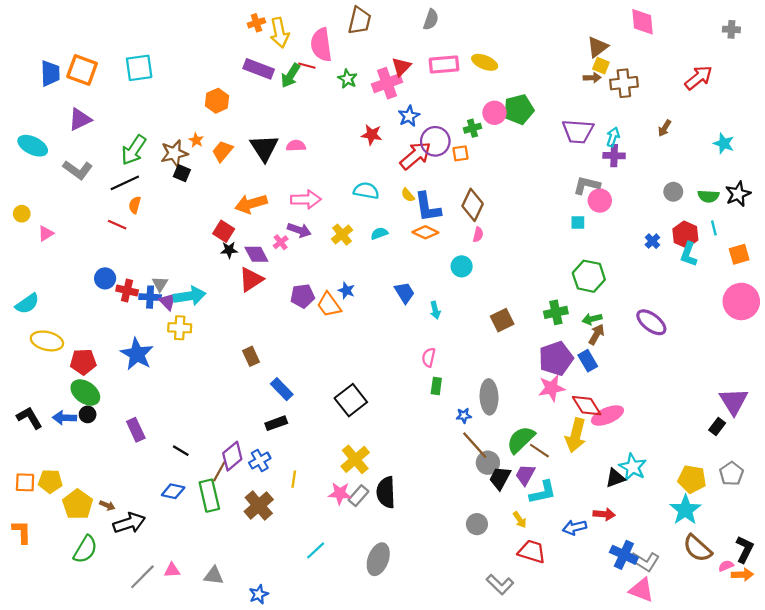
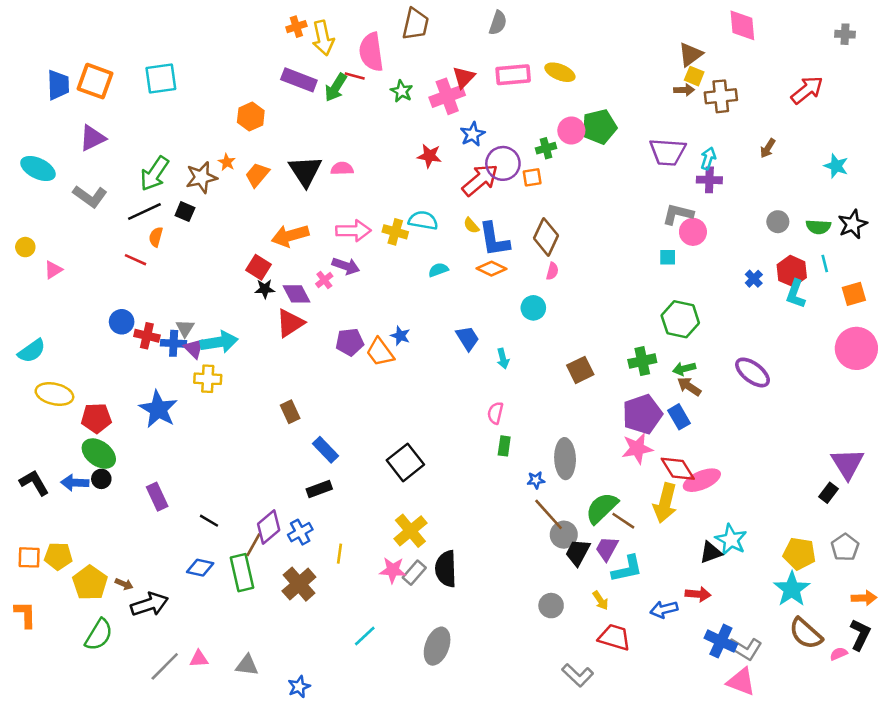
black square: (182, 173) -> (185, 212), moved
yellow cross: (342, 235) -> (395, 232), moved, turned -35
brown arrow: (597, 334) -> (689, 386), turned -85
orange arrow: (742, 575) -> (864, 598), moved

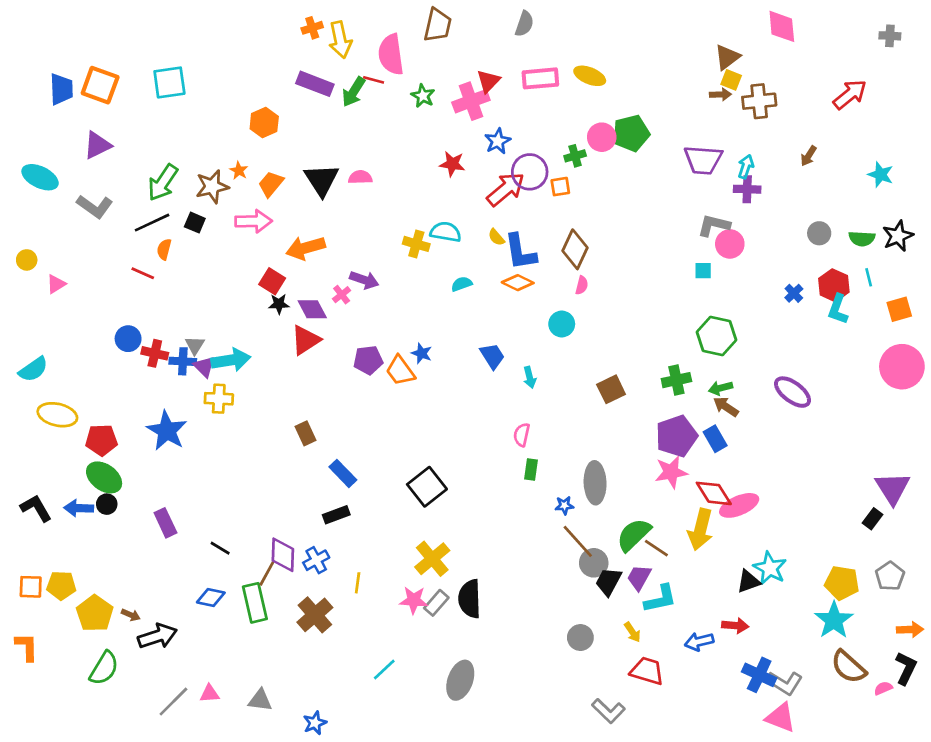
pink arrow: (353, 231) -> (253, 221), moved
purple diamond: (269, 527) -> (283, 555), turned -48

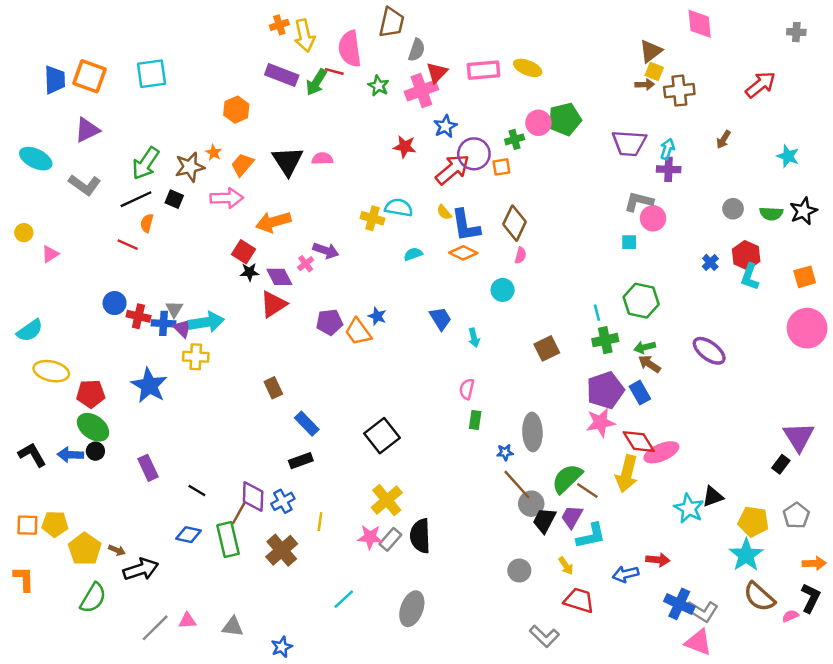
gray semicircle: (524, 24) -> (417, 50), moved
cyan line: (869, 277) -> (597, 313), moved
black triangle: (748, 581) -> (713, 496), moved

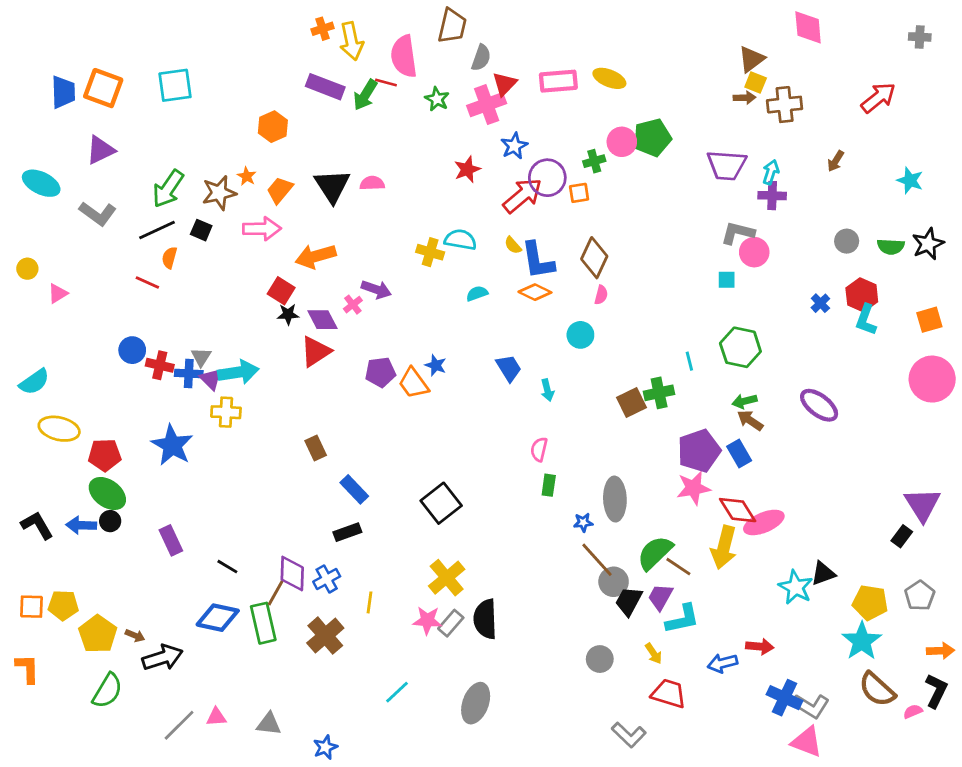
red star: (405, 147) -> (467, 169), turned -30
green cross: (605, 340) -> (659, 393), moved
blue diamond: (189, 535) -> (218, 618), size x1.4

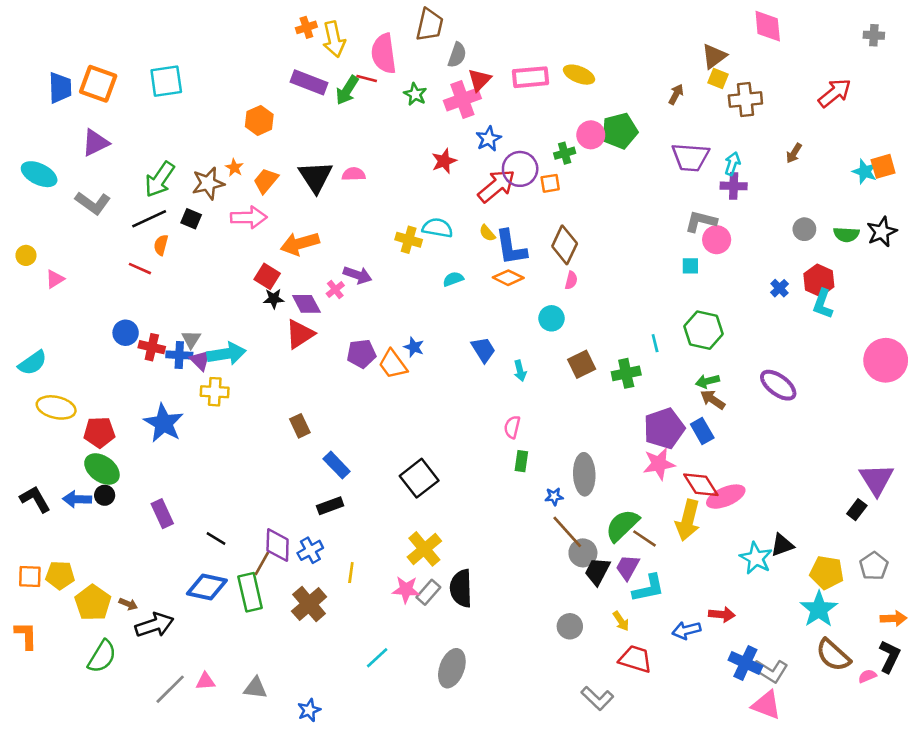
brown arrow: (745, 98) -> (676, 94), moved, turned -60
orange square: (929, 320) -> (883, 166), moved
brown square: (631, 402) -> (582, 364), moved

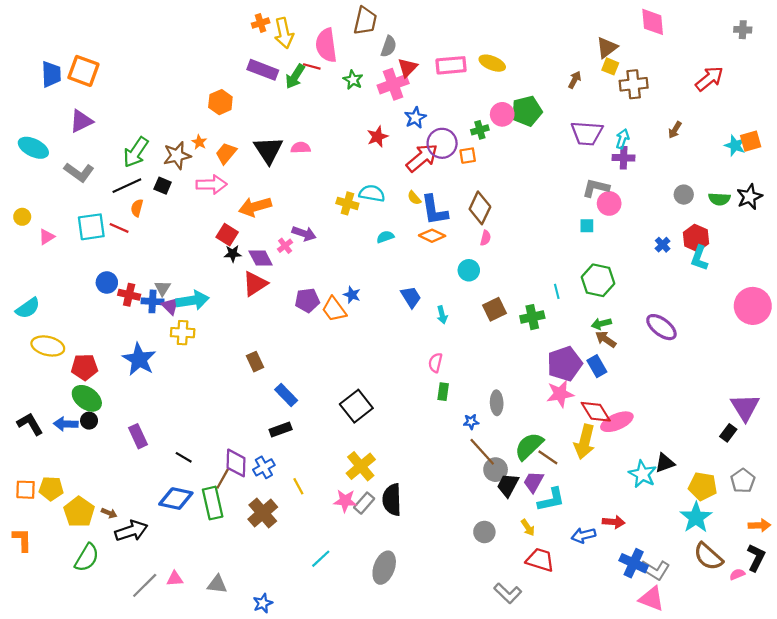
cyan square: (166, 81) -> (91, 227), moved
gray ellipse: (584, 474) -> (497, 403), size x0.7
yellow line: (351, 573) -> (298, 486), turned -36

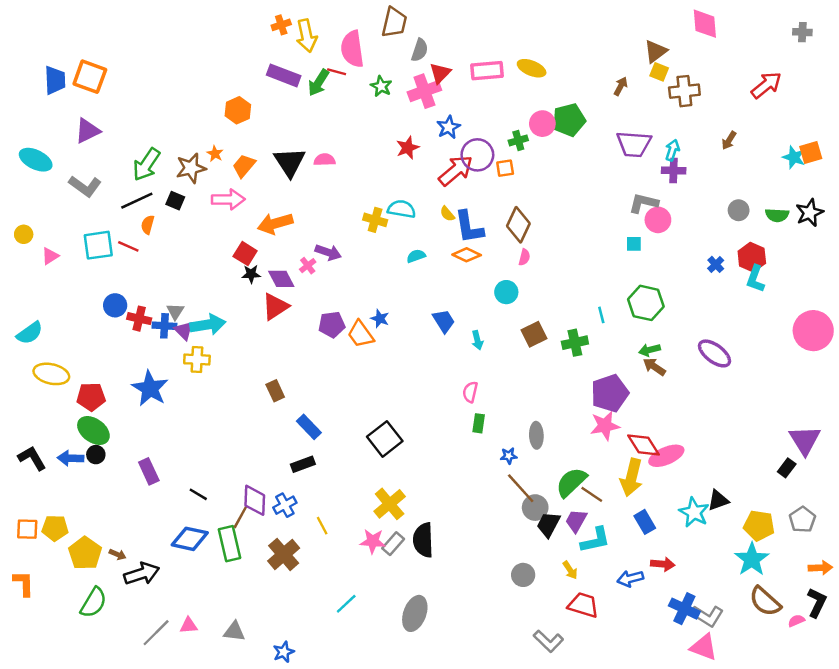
blue rectangle: (597, 366) -> (645, 522), moved

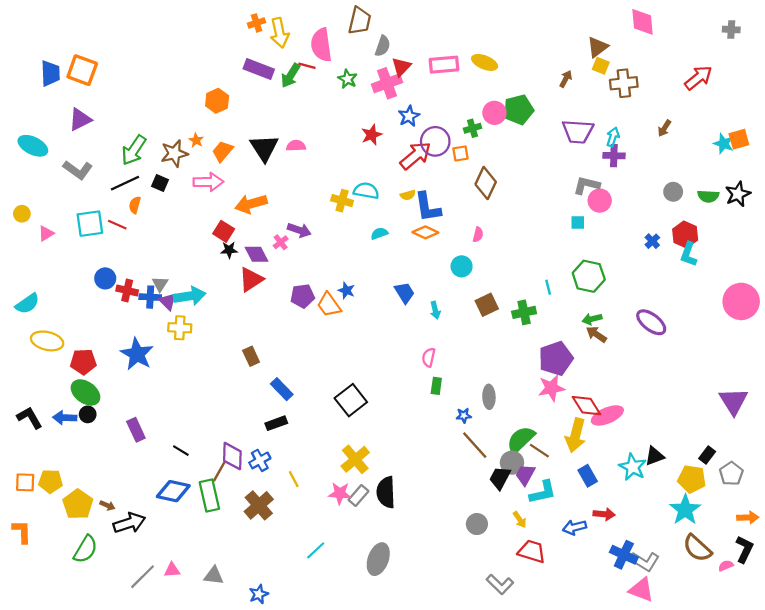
yellow semicircle: (447, 214) -> (408, 195), turned -64
brown diamond: (518, 225) -> (486, 183), moved
black rectangle: (787, 468) -> (707, 455), moved
gray circle: (535, 508) -> (512, 463), moved

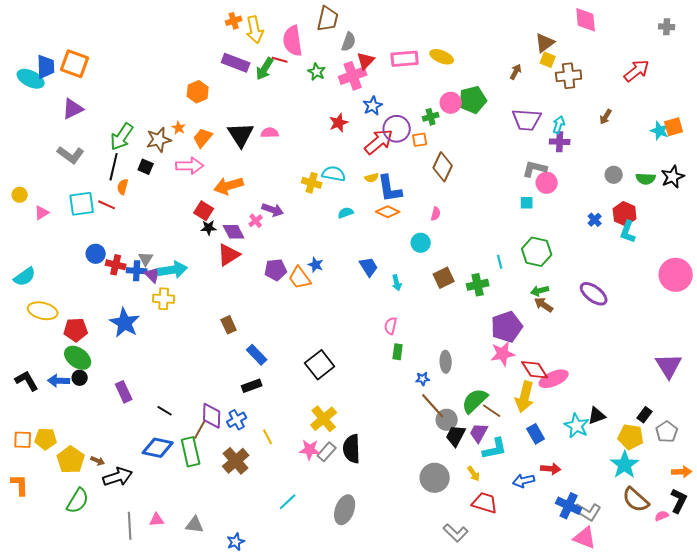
cyan ellipse: (33, 146) -> (31, 79), moved
black line: (125, 183) -> (114, 167), turned -52
gray circle: (512, 463) -> (447, 420), moved
gray circle: (477, 524) -> (435, 478), size x1.5
gray line: (142, 577) -> (130, 526), turned -48

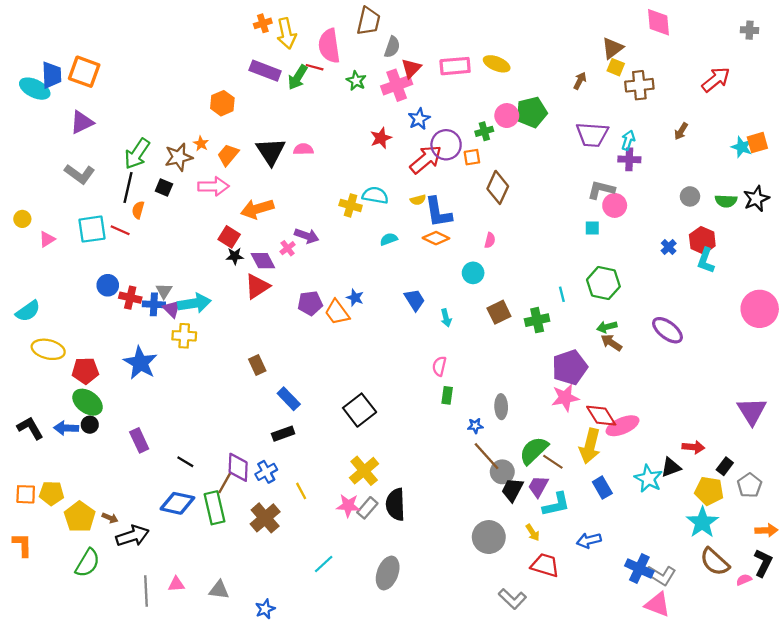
red arrow: (551, 469) -> (693, 447), moved

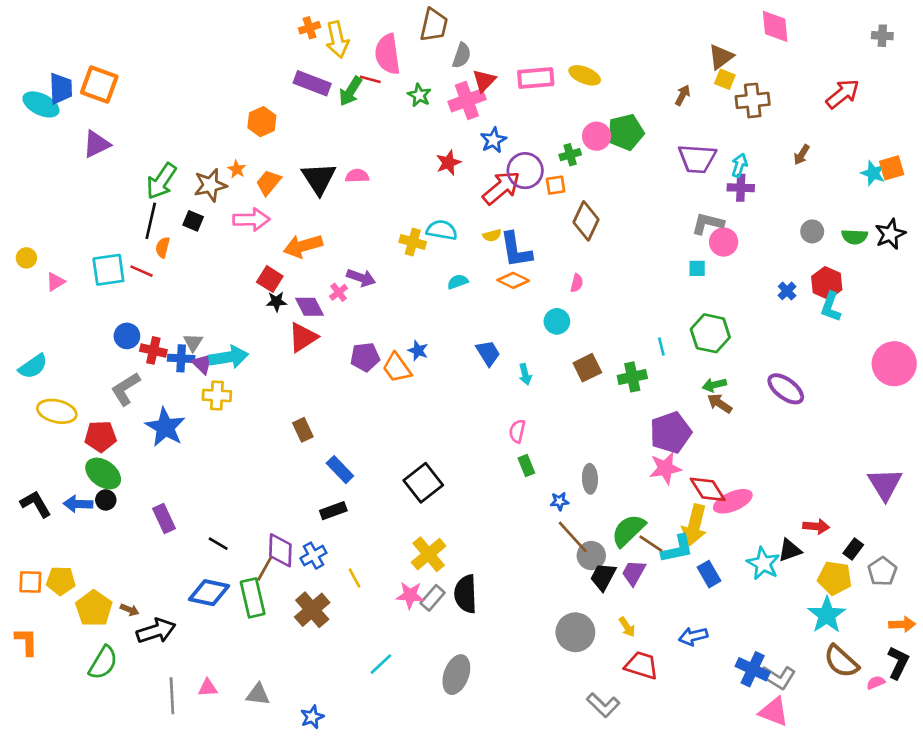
gray L-shape: (80, 174) -> (126, 389), moved, turned 112
green rectangle: (447, 395) -> (526, 466), turned -30
cyan L-shape: (556, 504) -> (677, 549), moved

